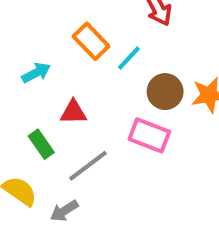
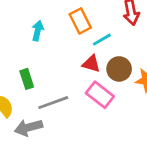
cyan arrow: (36, 73) -> (38, 31), turned -66
red triangle: (73, 112) -> (91, 64), moved
gray arrow: (64, 211) -> (28, 128), size x1.4

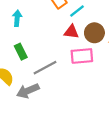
cyan arrow: (38, 31) -> (17, 18), moved
pink rectangle: (100, 95) -> (82, 56), turned -35

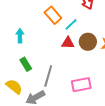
pink rectangle: (82, 56) -> (81, 85), moved
gray line: (45, 68) -> (48, 76), turned -40

